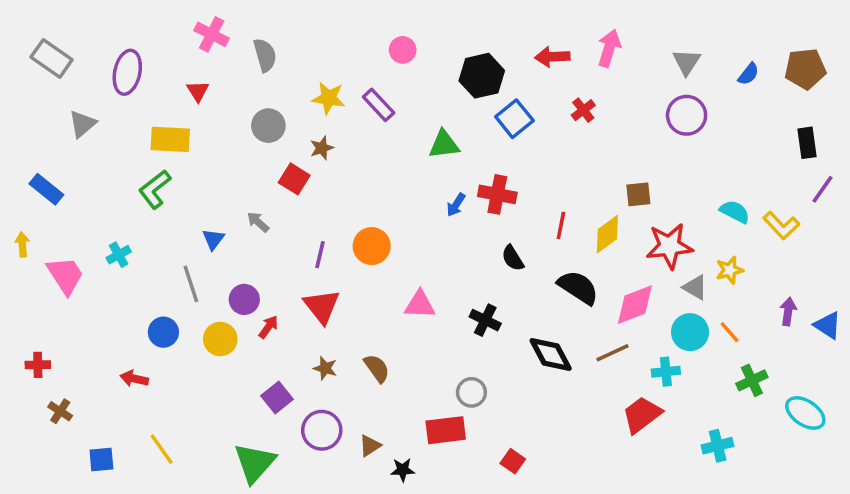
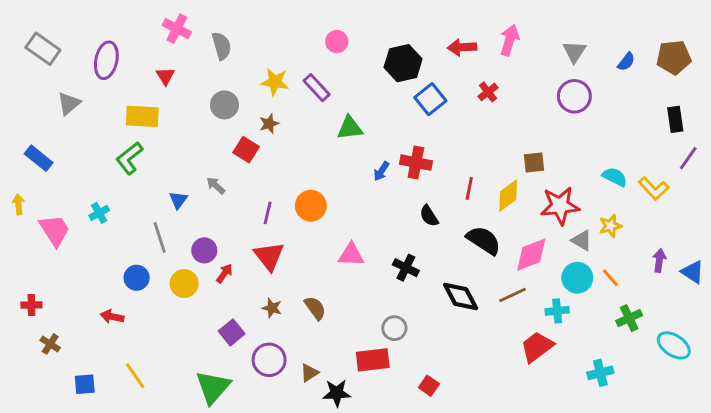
green triangle: (444, 145) -> (350, 128), moved
black star: (403, 470) -> (337, 393), size x1.4

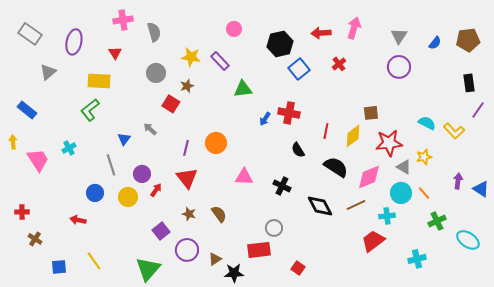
pink cross: (177, 29) -> (123, 20), turned -36

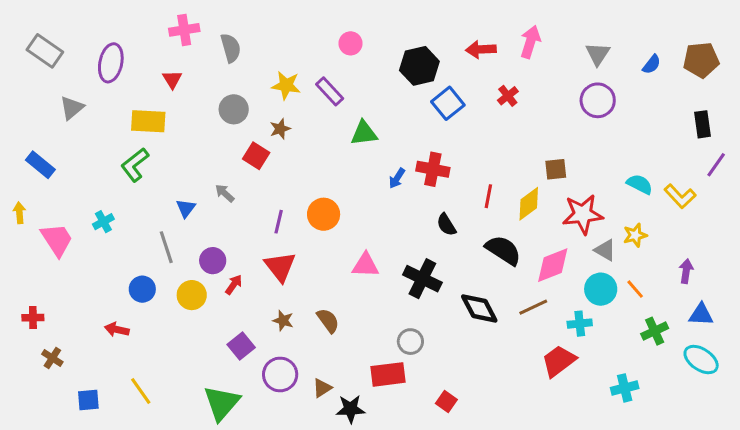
black cross: (282, 186) -> (422, 279), size x1.4
blue triangle: (481, 189) -> (701, 315), moved, turned -30

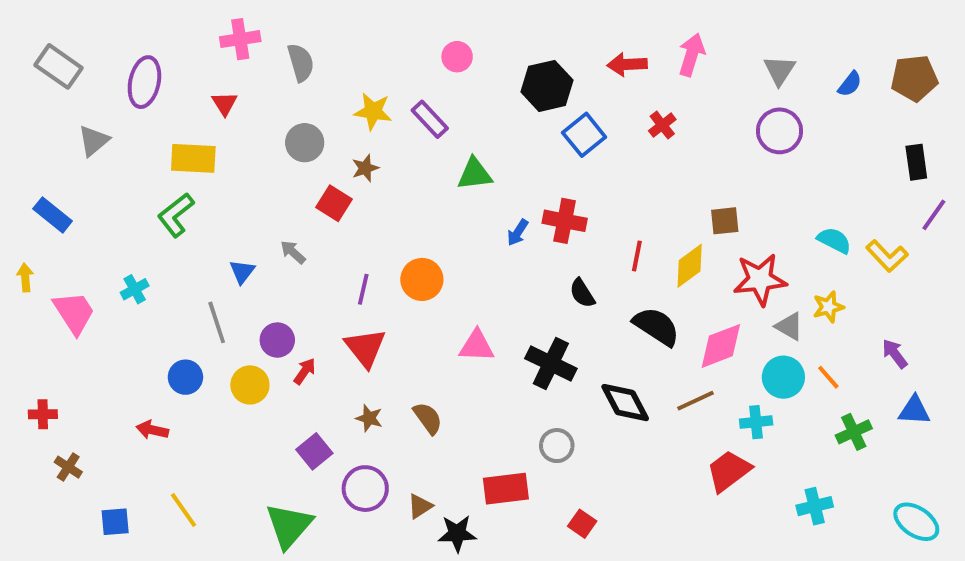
purple arrow: (686, 271) -> (895, 354), turned -45
gray circle: (410, 342) -> (557, 446), moved
cyan ellipse: (701, 360) -> (916, 522), moved

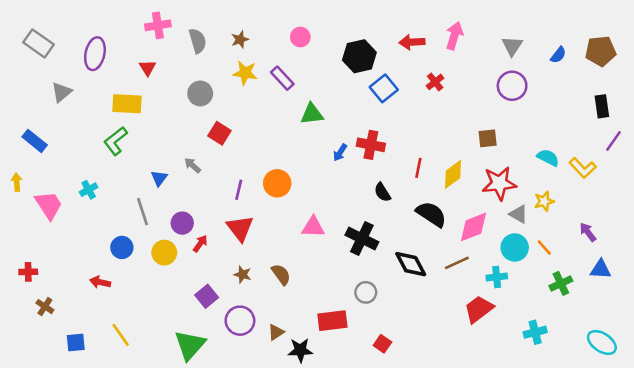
brown star: (365, 168) -> (240, 40), moved
brown square: (725, 221) -> (488, 138), moved

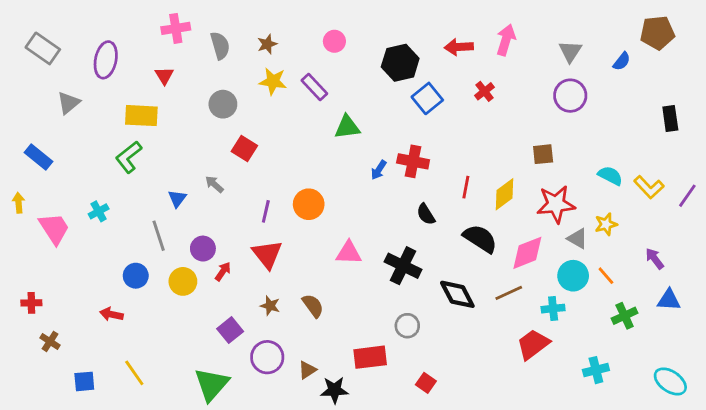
brown pentagon: (601, 51) -> (657, 33), moved
purple line: (613, 141) -> (687, 196), moved

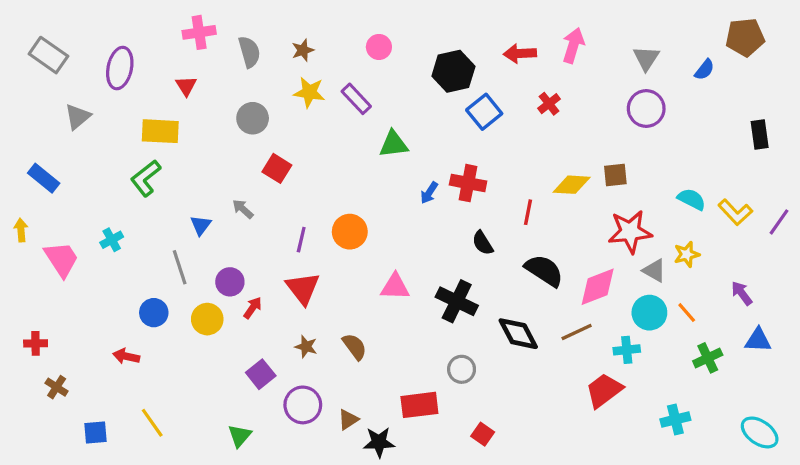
yellow diamond: (504, 194) -> (572, 185), moved, turned 40
green triangle: (211, 384) -> (240, 436), size x0.6

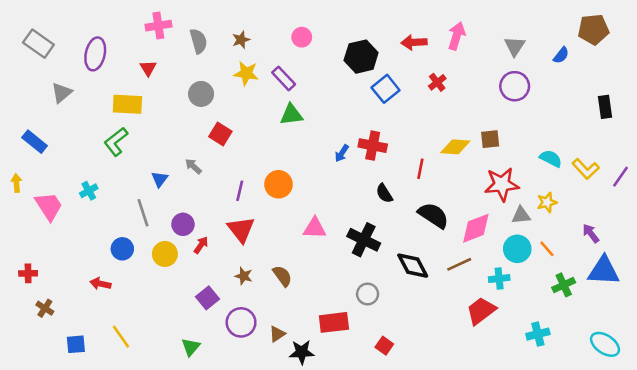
green triangle: (394, 144) -> (291, 115), moved
gray triangle: (654, 271) -> (521, 215), turned -36
blue triangle: (758, 340) -> (604, 271), size x1.5

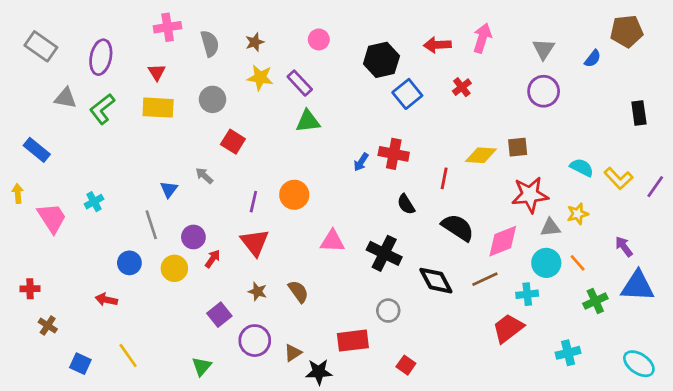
gray triangle: (62, 93) -> (65, 98), turned 50
yellow rectangle: (127, 104) -> (158, 108), moved
green L-shape: (116, 142) -> (102, 109), moved
blue square: (76, 344) -> (80, 364), turned 30

